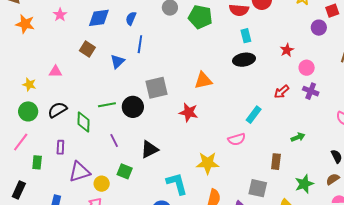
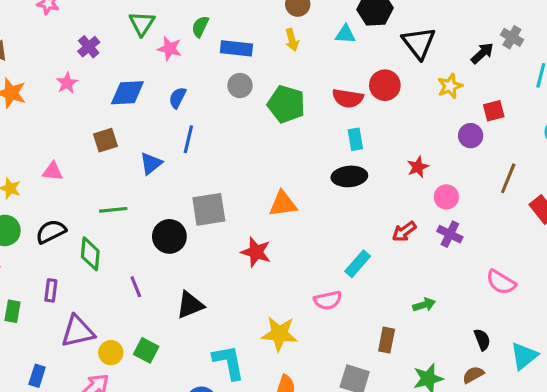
brown square: (87, 49) -> (105, 140), turned 35
green line: (107, 105) -> (113, 210), moved
green square: (125, 171) -> (146, 350), moved

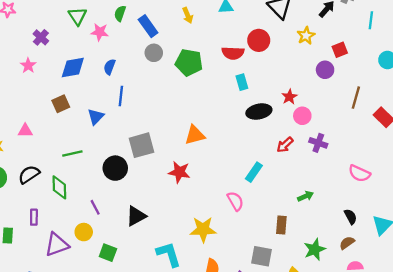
blue rectangle: (236, 48) -> (148, 26), turned 55
black ellipse: (349, 176) -> (259, 112), moved
pink circle: (446, 197) -> (302, 116), moved
pink semicircle: (328, 300) -> (235, 201), turned -102
yellow circle: (111, 353) -> (84, 232), moved

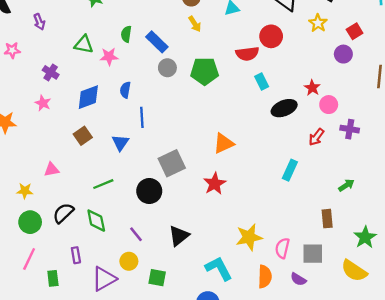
green triangle: (77, 16) -> (84, 44), turned -36
red star: (179, 172) -> (215, 184), turned -30
pink semicircle: (235, 201) -> (282, 248), moved, turned -126

